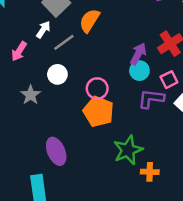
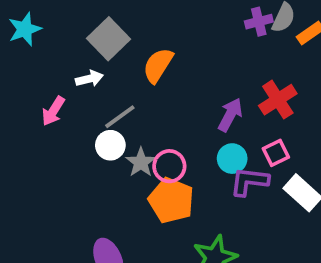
white arrow: (43, 30) -> (89, 79), turned 42
gray line: (64, 42) -> (120, 117), moved
cyan circle: (139, 71) -> (232, 159), moved
gray star: (31, 95) -> (141, 162), moved

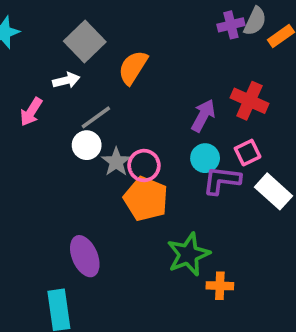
red cross: (278, 100) -> (249, 101), turned -33

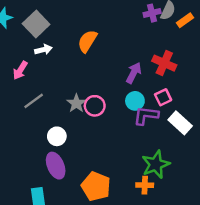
gray square: (85, 42) -> (36, 24), moved
gray line: (96, 117) -> (34, 101), moved
white circle: (87, 145) -> (57, 136), moved
orange pentagon: (146, 199) -> (96, 186), moved
green star: (188, 254) -> (156, 164), moved

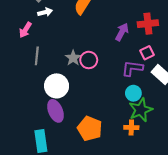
red cross: (164, 63) -> (148, 24), turned -30
gray line: (34, 101) -> (37, 56), turned -48
cyan circle: (135, 101) -> (133, 93), moved
white circle: (57, 136) -> (57, 86), size x1.5

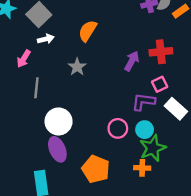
gray star: (73, 58) -> (77, 67), moved
pink circle: (89, 60) -> (118, 128), moved

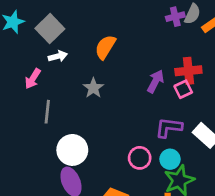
pink square: (160, 84) -> (183, 89), moved

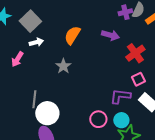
red cross: (188, 71) -> (135, 53), turned -30
purple arrow: (155, 81) -> (110, 35), moved, turned 78
pink square: (183, 89) -> (138, 79), moved
gray line: (47, 112) -> (34, 99), moved

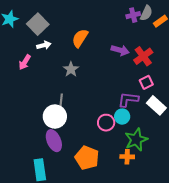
purple arrow: (110, 35) -> (120, 50), moved
gray line: (34, 99) -> (61, 102), moved
cyan circle: (121, 120) -> (122, 117), moved

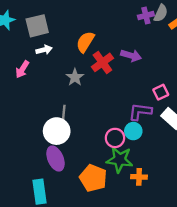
gray square: (38, 24) -> (37, 26), turned 30
red cross: (143, 56) -> (102, 62), moved
green star: (136, 140) -> (120, 160), moved, turned 30

